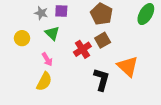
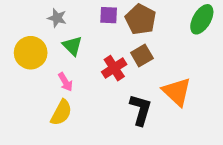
purple square: (61, 11) -> (109, 15), moved
yellow circle: (22, 38) -> (31, 53), size x1.5

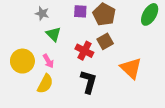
yellow circle: (31, 53) -> (22, 61), moved
red cross: (114, 68) -> (84, 51), turned -30
black L-shape: (141, 110) -> (89, 82), moved

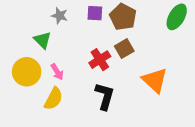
gray star: (42, 13) -> (60, 16), moved
green triangle: (53, 34) -> (42, 40), moved
red cross: (84, 51) -> (100, 60), turned 30

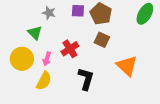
brown square: (124, 49) -> (102, 40), turned -35
red cross: (100, 60) -> (70, 49), moved
pink arrow: (57, 72) -> (47, 59), turned 48

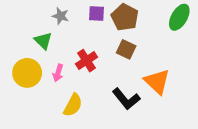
black L-shape: (86, 79) -> (126, 99), moved, turned 125
yellow semicircle: (44, 81) -> (73, 105), moved

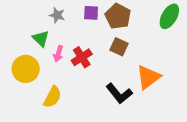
pink arrow: (58, 73) -> (58, 54), moved
orange triangle: (157, 82) -> (148, 77), turned 40
yellow semicircle: (73, 105) -> (52, 97), moved

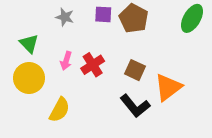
green triangle: (41, 39) -> (29, 44), moved
brown square: (119, 47) -> (135, 70), moved

